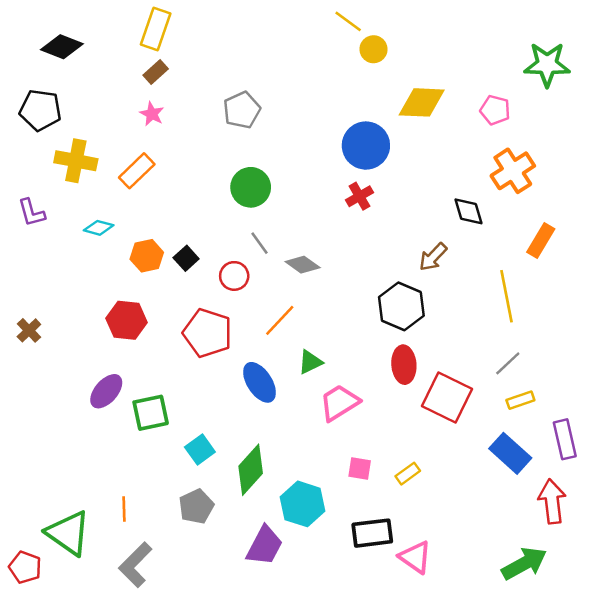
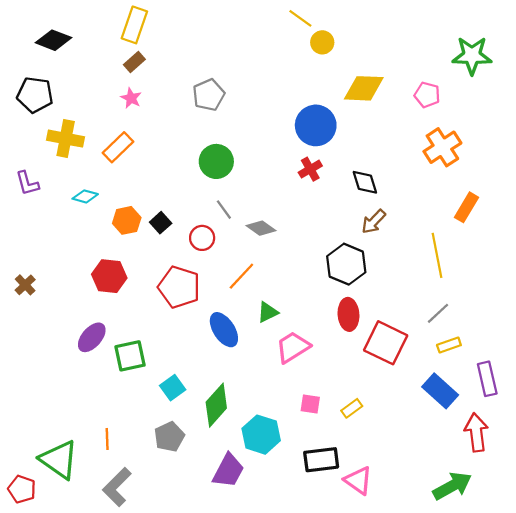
black diamond: (468, 211) -> (365, 182), moved

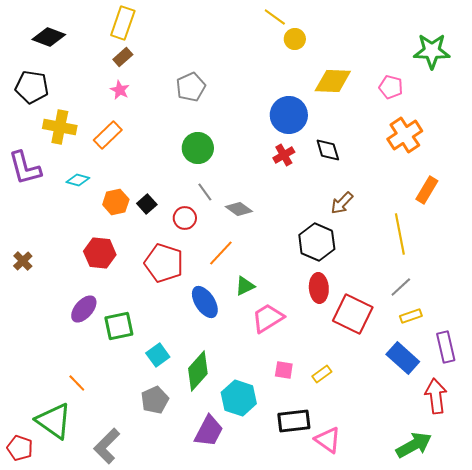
black diamond: (365, 182) -> (328, 150), moved
purple L-shape: (27, 183) -> (25, 168), size x1.5
orange line: (107, 439) -> (77, 383), moved, turned -42

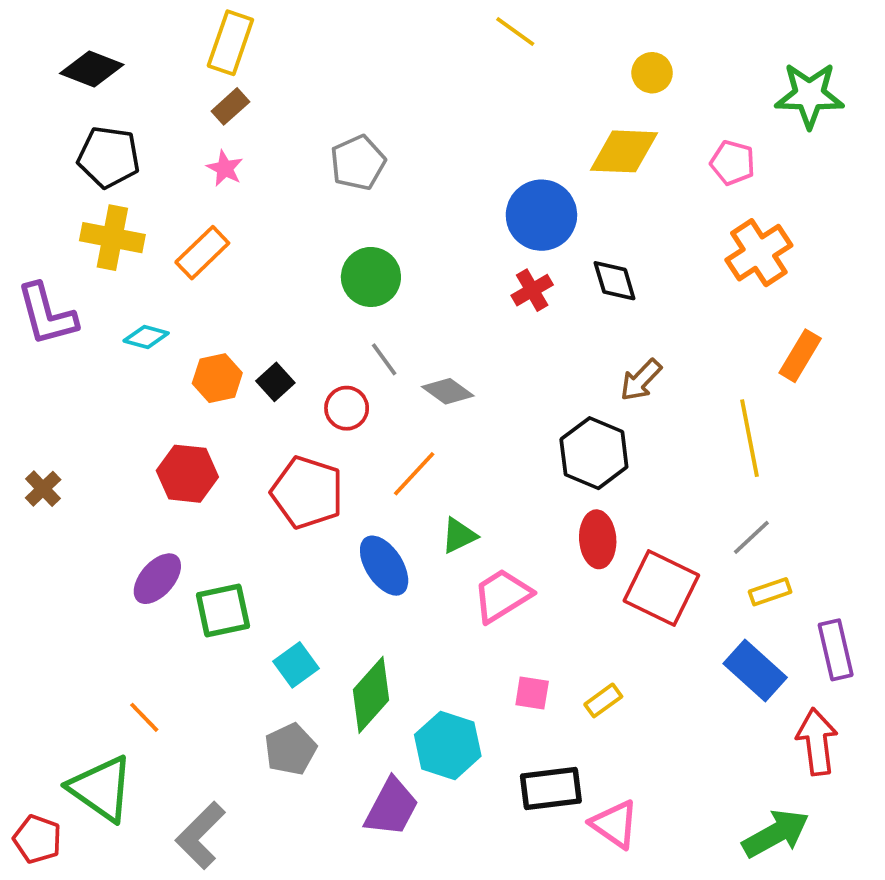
yellow circle: (295, 39) -> (652, 73), moved
black pentagon: (32, 87) -> (109, 157), moved

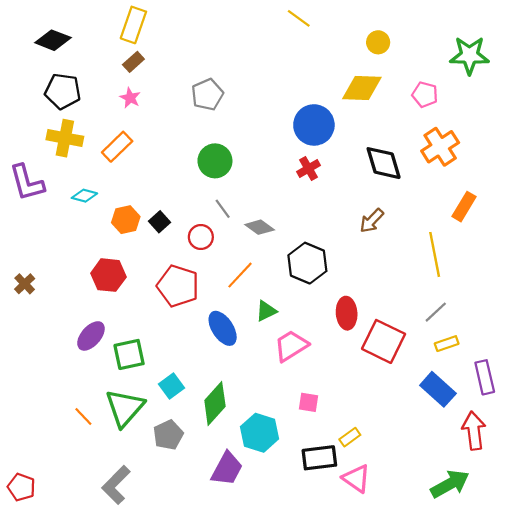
black diamond: (615, 281) -> (384, 163), moved, size x1.4
black hexagon: (594, 453) -> (307, 263), moved
yellow rectangle: (603, 700) -> (350, 437), moved
green triangle: (101, 789) -> (125, 408), moved, turned 36

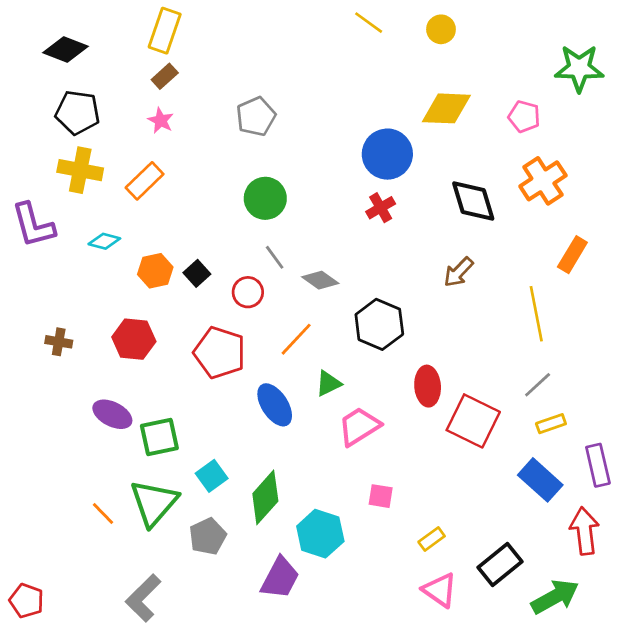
yellow circle: (378, 42) -> (441, 29), moved
brown cross: (25, 284) -> (59, 342), moved, turned -36
purple ellipse: (91, 336) -> (112, 414), turned 76
black rectangle: (319, 458) -> (500, 564), moved, turned -32

